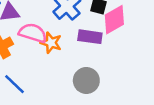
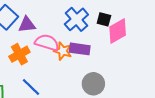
purple rectangle: (90, 37) -> (80, 49), moved

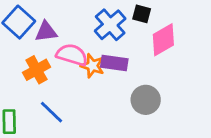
black square: (104, 19) -> (142, 14), moved
gray circle: (93, 84) -> (146, 100), moved

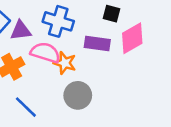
blue cross: (110, 25) -> (58, 21), moved, turned -32
purple rectangle: (114, 63) -> (97, 43), moved
gray circle: (146, 100) -> (78, 95), moved

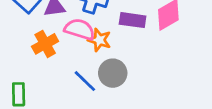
blue line: (26, 107) -> (85, 81), moved

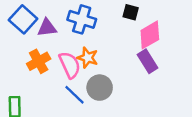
purple rectangle: (133, 20) -> (147, 61), moved, turned 50
pink semicircle: (80, 29) -> (70, 65), moved, turned 48

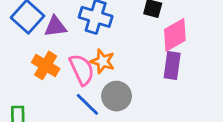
orange cross: (39, 61) -> (46, 65), turned -30
purple rectangle: (147, 61) -> (172, 65), turned 40

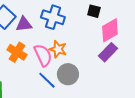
purple rectangle: (172, 65) -> (108, 52), turned 36

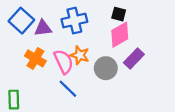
blue cross: (53, 17) -> (74, 21), turned -30
pink diamond: (110, 30) -> (120, 35), moved
gray circle: (68, 74) -> (106, 68), moved

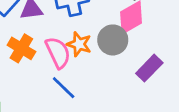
purple rectangle: (134, 58) -> (149, 68), moved
gray circle: (106, 68) -> (113, 40), moved

